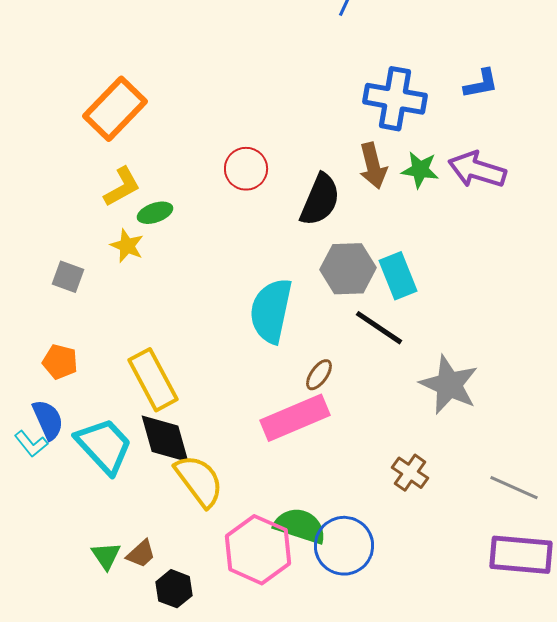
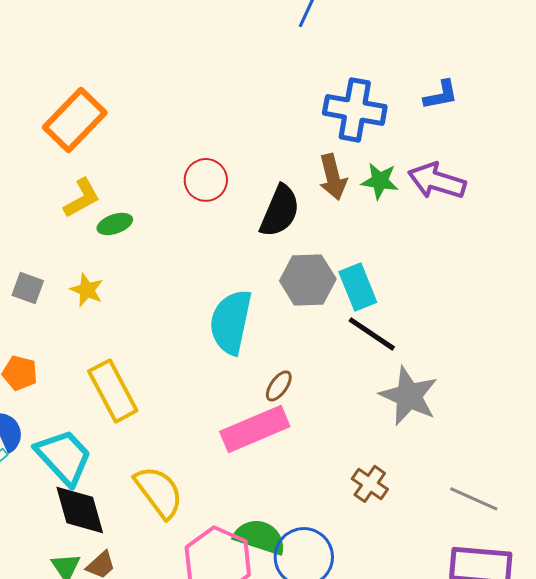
yellow star: (127, 246) -> (87, 290), moved
black line: (379, 328) -> (372, 334), moved
black diamond: (165, 439) -> (80, 510), moved

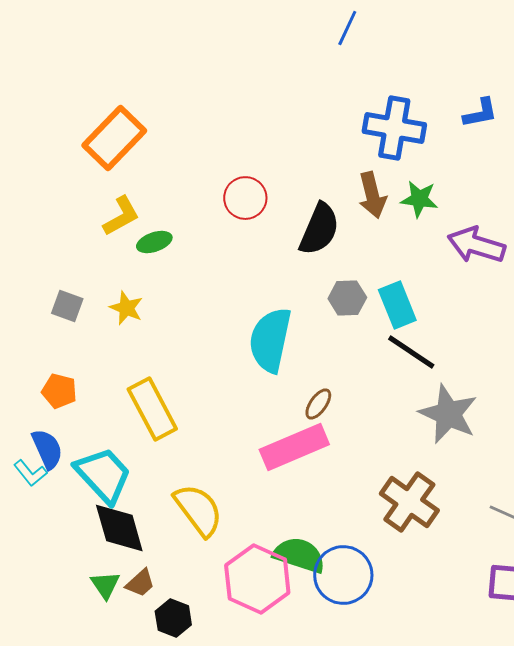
purple arrow: (437, 181) -> (476, 245), moved
gray hexagon: (308, 280) -> (347, 298), size x0.7
brown cross: (370, 484) -> (409, 502), size x1.6

